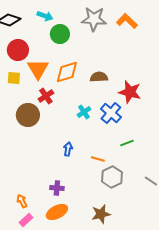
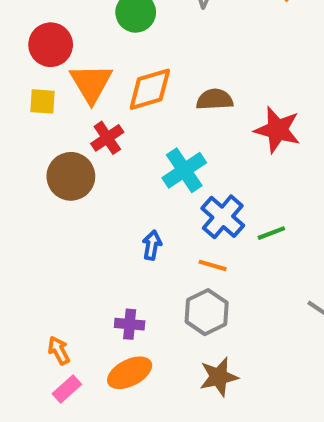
cyan cross: (84, 112) -> (184, 170), size x1.5
blue cross: (111, 113) -> (223, 217), moved
gray hexagon: (112, 177) -> (207, 312), moved

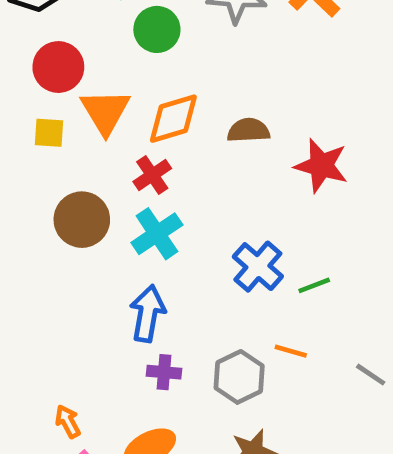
red cross: (107, 138) -> (152, 175), moved
cyan cross: (184, 170) -> (157, 234), moved
blue arrow: (152, 245) -> (148, 314), moved, size x1.6
orange line: (213, 265) -> (291, 351), moved
purple cross: (130, 324) -> (164, 372), moved

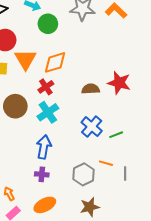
brown semicircle: (248, 130) -> (91, 89), moved
purple cross: (164, 372) -> (42, 174), moved
gray line: (371, 375) -> (125, 173), moved, turned 56

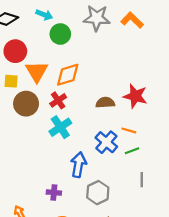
brown circle: (15, 106) -> (26, 104), moved
blue arrow: (44, 147) -> (79, 165), moved
orange line: (106, 163) -> (129, 130), moved
gray line: (125, 173) -> (142, 180), moved

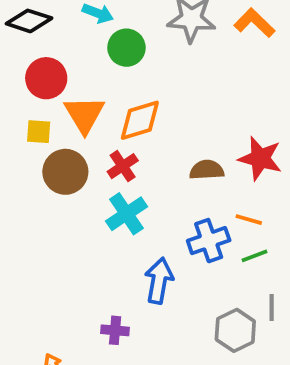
blue cross: (106, 142) -> (209, 241), turned 30
gray hexagon: (98, 193) -> (235, 330), moved

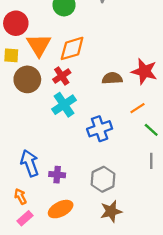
orange line: (249, 220) -> (137, 108), turned -49
blue cross: (209, 241) -> (100, 129), moved
green line: (254, 256) -> (151, 130), moved, turned 63
blue arrow: (159, 281) -> (30, 163), moved, turned -30
gray hexagon: (235, 330) -> (103, 179), moved

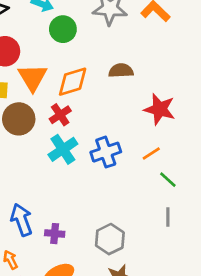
brown semicircle: (112, 78) -> (121, 71), moved
blue cross: (100, 129) -> (106, 152), moved

